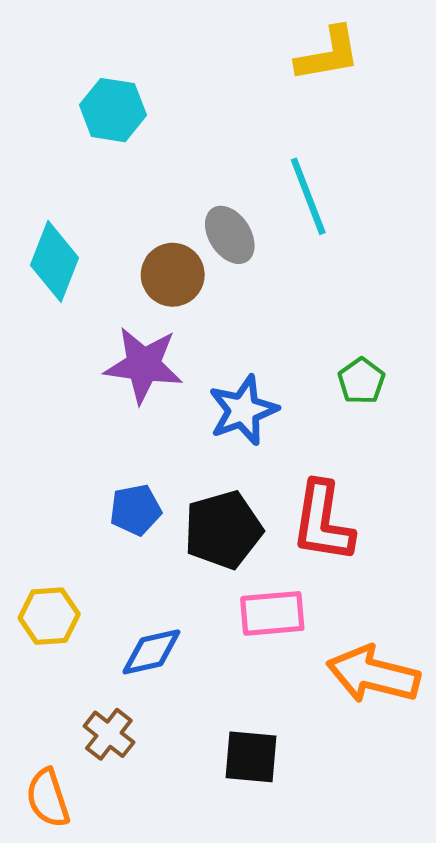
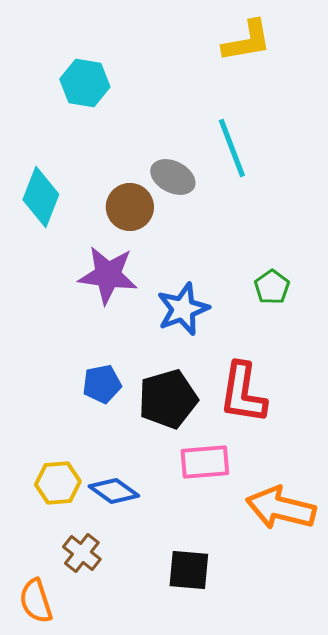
gray ellipse: (230, 235) -> (173, 177), turned -30
yellow hexagon: (49, 616) -> (58, 483), moved
blue diamond: (151, 652) -> (114, 491), turned 48

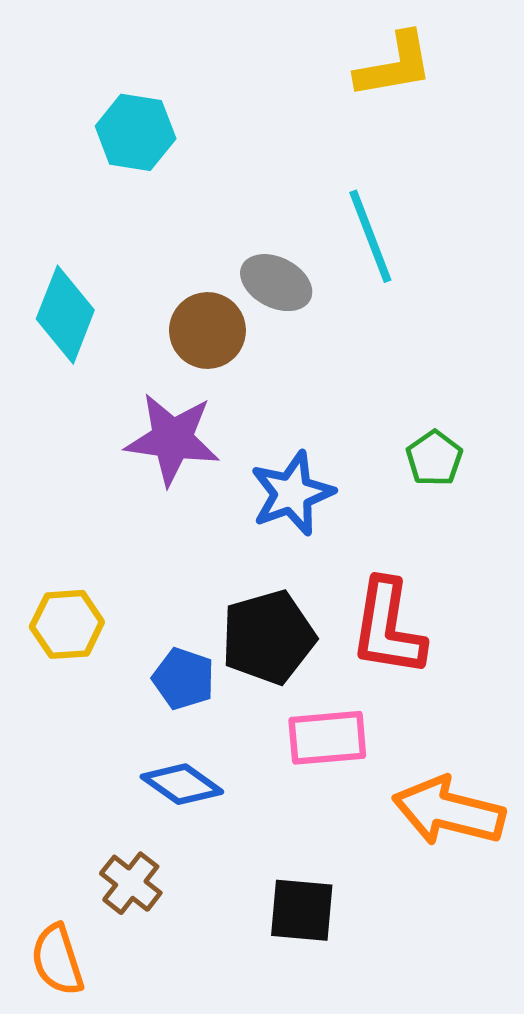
blue pentagon: (102, 384) -> (184, 679), moved, turned 30
yellow hexagon: (58, 483) -> (67, 624), moved

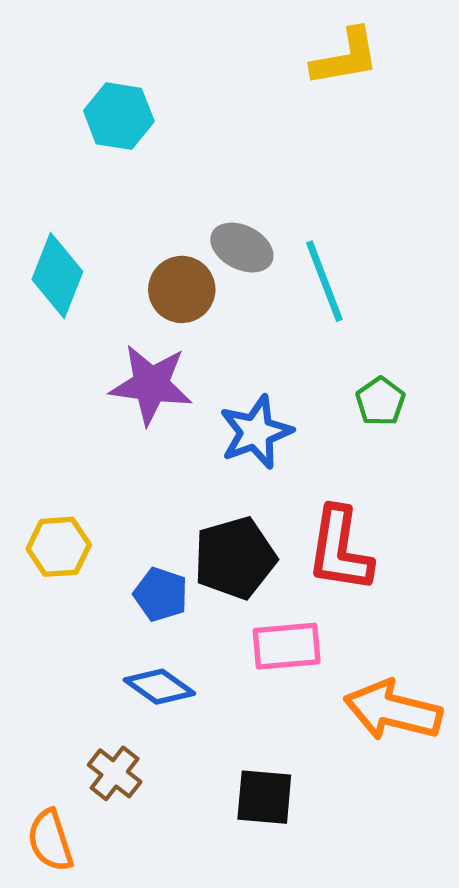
cyan line: (370, 236) -> (324, 281), moved

